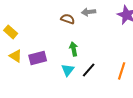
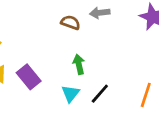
purple rectangle: (38, 58) -> (29, 77), turned 66

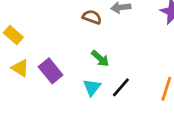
green arrow: (79, 64) -> (100, 58), turned 144

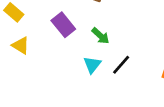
purple rectangle: (51, 71) -> (63, 25), moved

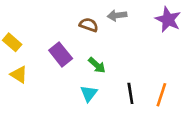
black line: (121, 65) -> (130, 93), moved, turned -50

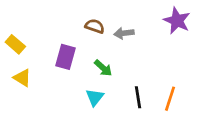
gray arrow: (117, 15) -> (124, 33), moved
purple rectangle: (61, 54) -> (65, 57), turned 55

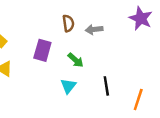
brown semicircle: (95, 26) -> (68, 23), turned 63
orange line: (170, 99) -> (138, 99), moved

